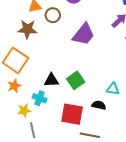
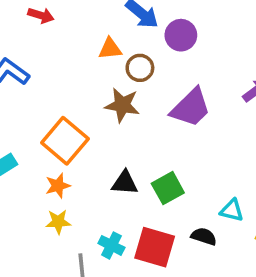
brown star: (27, 29) -> (122, 105), moved
cyan cross: (39, 98) -> (111, 245), moved
yellow star: (24, 111) -> (58, 222), moved

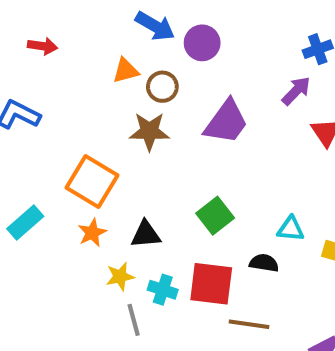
black triangle: (125, 183) -> (146, 234), moved
yellow star: (58, 222) -> (120, 276), moved

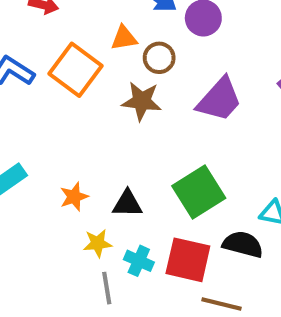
orange square: (92, 181) -> (75, 70), moved
green square: (215, 216) -> (199, 192), size x1.4
black semicircle: (264, 263) -> (243, 244), size x1.4

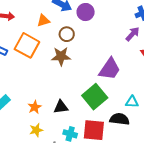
orange triangle: (124, 38) -> (43, 21), moved
purple trapezoid: (219, 100) -> (110, 69), moved
yellow star: (98, 243) -> (36, 130), moved

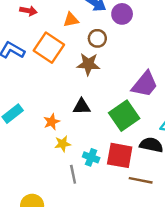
black triangle: (61, 107) -> (82, 107), moved
yellow star: (36, 130) -> (63, 144), moved

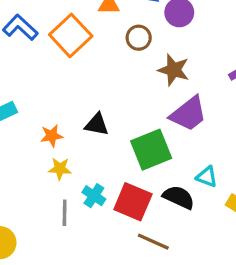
brown star: (88, 64) -> (174, 70), moved

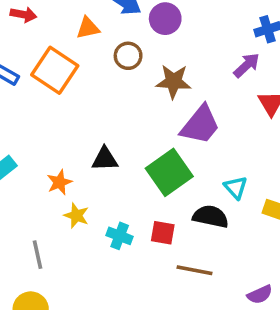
yellow star: (60, 169) -> (76, 216), turned 30
cyan triangle: (207, 177) -> (236, 187), turned 40
red square: (133, 202) -> (163, 233), size x0.6
gray line: (65, 213) -> (38, 255), moved

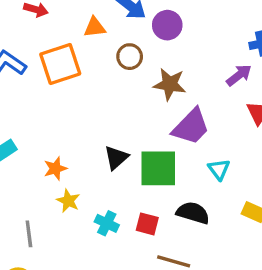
orange square: (55, 70) -> (60, 64), turned 33
black triangle: (105, 159) -> (116, 158), moved, turned -44
green square: (169, 172) -> (158, 168), turned 30
cyan triangle: (236, 187) -> (219, 169), moved

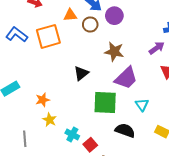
brown circle: (130, 57) -> (90, 25), moved
black triangle: (116, 158) -> (81, 73), moved
red square: (147, 224) -> (90, 145), moved, turned 32

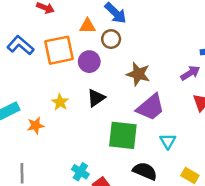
purple circle: (114, 16) -> (89, 62), moved
orange star: (43, 100) -> (36, 126), moved
yellow star: (50, 120) -> (60, 102), moved

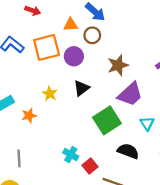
brown star: (138, 74) -> (118, 65), turned -30
green square: (123, 135) -> (107, 120), turned -36

